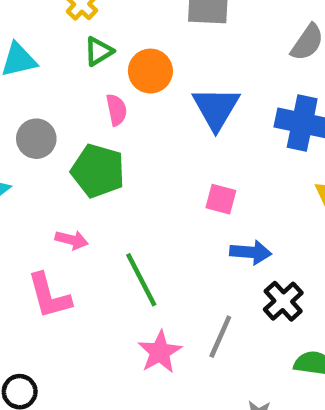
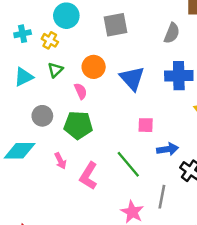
green triangle: (99, 51) -> (55, 70), moved
pink arrow: (72, 240) -> (60, 161), moved, turned 63
green line: (141, 280) -> (128, 164), moved
pink L-shape: (49, 296) -> (89, 176), moved, turned 60

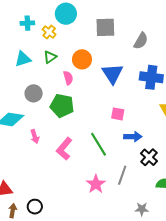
gray semicircle: (172, 33) -> (141, 41), moved
pink arrow: (60, 161) -> (35, 136), moved

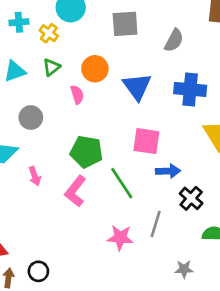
green pentagon: (62, 106) -> (86, 152), moved
pink square: (118, 114) -> (146, 141), size x1.5
pink star: (96, 184) -> (120, 238), turned -30

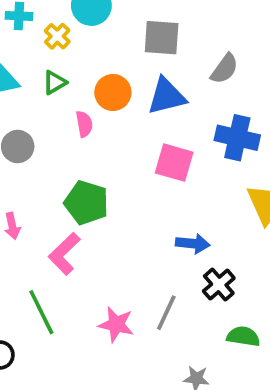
blue triangle: (137, 87) -> (167, 96), moved, turned 44
pink square: (146, 141) -> (174, 163), moved
green line: (122, 183) -> (41, 312), moved

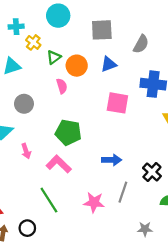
yellow cross: (57, 36) -> (33, 42), moved
green triangle: (55, 83) -> (54, 57), moved
blue triangle: (167, 96) -> (109, 64), size x0.7
blue arrow: (193, 244) -> (112, 160), moved
pink L-shape: (64, 254) -> (59, 164), turned 95

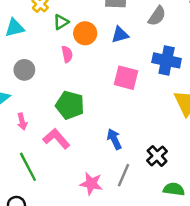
blue arrow: (112, 160) -> (114, 139), turned -120
green line: (49, 200) -> (28, 167), moved

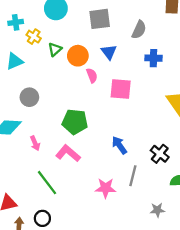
blue triangle: (120, 35) -> (109, 52), turned -42
pink semicircle: (67, 54) -> (92, 75), moved
blue cross: (167, 60) -> (153, 58), moved, size x0.7

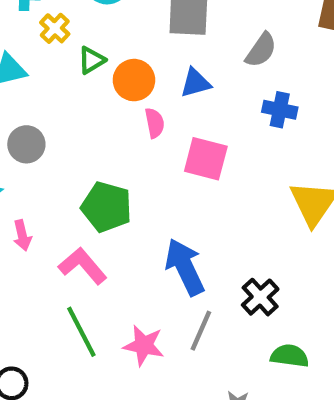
blue triangle: (109, 52) -> (195, 83), turned 42
blue arrow: (119, 145) -> (185, 267), size x1.5
green line: (47, 183) -> (81, 332), moved

